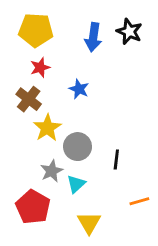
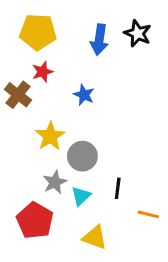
brown cross: (29, 99) -> (18, 95), moved
black line: (116, 159) -> (118, 188), moved
orange line: (139, 201) -> (148, 214), turned 30
yellow triangle: (89, 223) -> (95, 237), turned -40

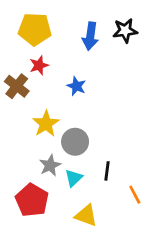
black star: (138, 33) -> (125, 31), turned -30
orange line: (148, 214) -> (135, 195), turned 48

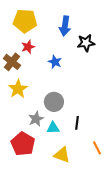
black star: (125, 31) -> (86, 43), moved
yellow star: (46, 124) -> (18, 89), moved
cyan triangle: (74, 178) -> (53, 128), turned 40
orange line: (135, 195) -> (97, 148), moved

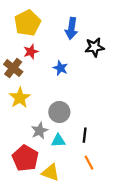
yellow pentagon: (25, 21) -> (27, 23), turned -30
orange line: (97, 148) -> (89, 163), moved
yellow triangle: (62, 155) -> (51, 172), moved

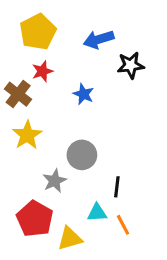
blue arrow: (71, 28) -> (99, 39), turned 65
cyan triangle: (58, 141) -> (97, 213), moved
yellow triangle: (51, 172) -> (70, 239), turned -36

